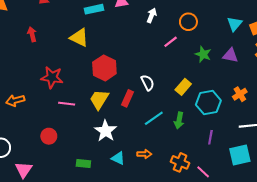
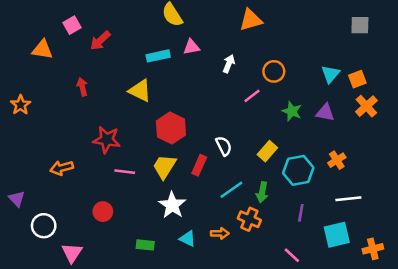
orange cross: (180, 162) -> (249, 219), moved

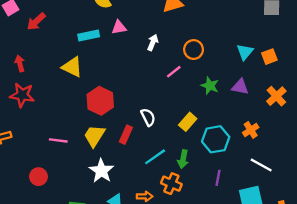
orange cross: (366, 106) -> (276, 96), moved
red star: (107, 140) -> (22, 95), moved
white line: (348, 199) -> (261, 165), turned 35

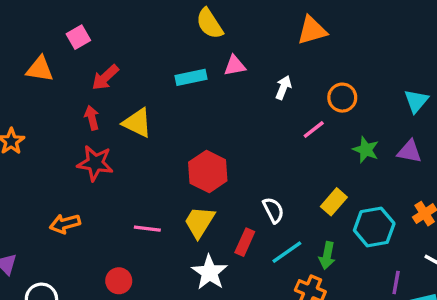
red arrow: (36, 22) -> (105, 77), moved
yellow triangle: (72, 67) -> (137, 123), moved
white semicircle: (148, 117) -> (273, 210), moved
red rectangle: (126, 135) -> (245, 242), moved
purple line: (218, 178) -> (396, 282), moved

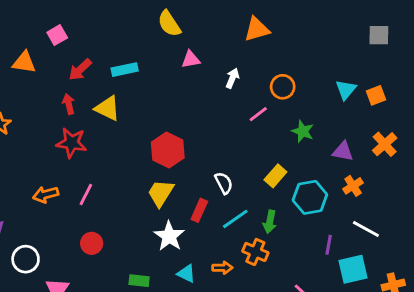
cyan rectangle: (191, 77) -> (125, 70), moved
purple triangle: (410, 151) -> (343, 151), moved
pink line: (147, 229) -> (86, 195), moved, turned -70

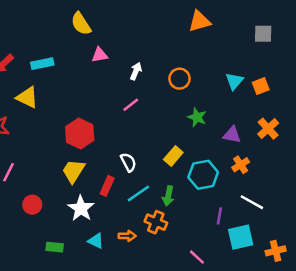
orange triangle: (257, 29) -> (199, 21), moved
pink line: (258, 114) -> (131, 105), moved
red circle: (92, 243) -> (32, 205), moved

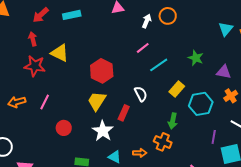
orange circle: (180, 79) -> (168, 16), moved
yellow triangle: (27, 97) -> (60, 53), moved
cyan line: (138, 193) -> (159, 65), moved

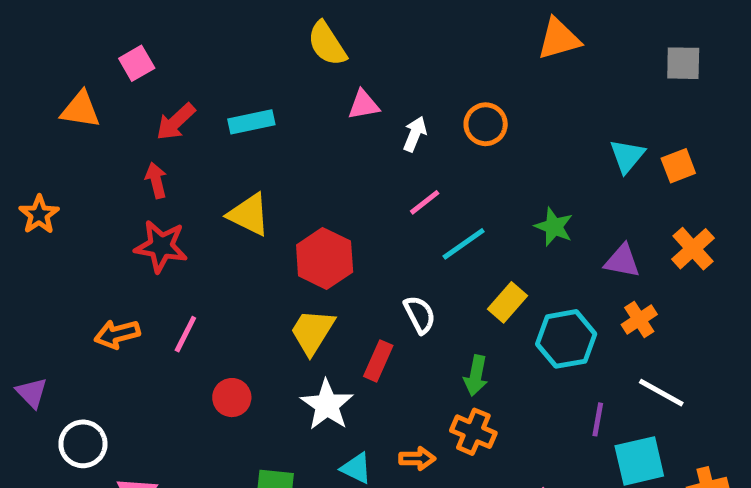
white arrow: (147, 21) -> (415, 134), moved
yellow triangle: (60, 53) -> (249, 215), moved
green arrow: (173, 121) -> (476, 376), moved

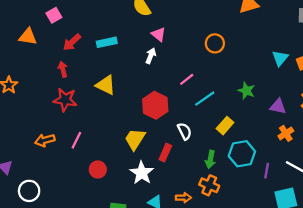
pink triangle: (364, 105) -> (159, 34), turned 49
white arrow: (415, 134) -> (151, 56), moved
red hexagon: (325, 258) -> (155, 105), moved
cyan hexagon: (566, 339) -> (242, 154), moved
purple line: (598, 419) -> (267, 171), moved

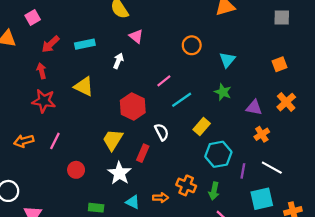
white arrow: (151, 56) -> (118, 61), moved
cyan triangle: (280, 58) -> (227, 60), moved
green arrow: (210, 159) -> (214, 191), moved

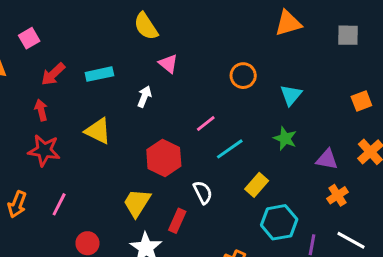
gray square: (282, 17) -> (348, 35), moved
orange arrow: (24, 141) -> (17, 204), turned -54

